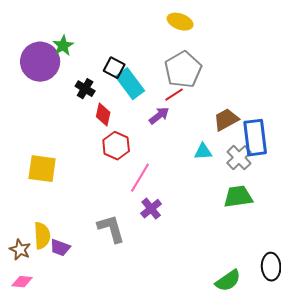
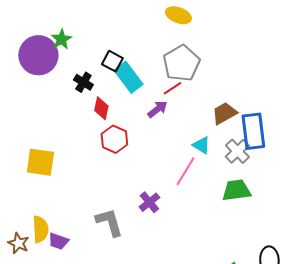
cyan triangle: (203, 152) -> (201, 145), turned 36
pink line: (140, 178) -> (185, 171), moved

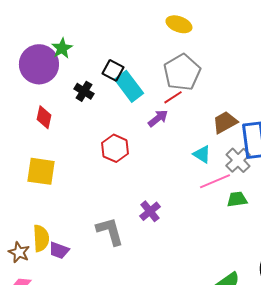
red diamond: (101, 108) -> (44, 117), moved
pink line: (185, 171) -> (215, 181), moved, turned 36
green trapezoid: (236, 190) -> (237, 199), size x0.7

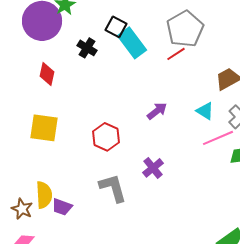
purple arrow: (158, 118) -> (157, 111), moved
red hexagon: (115, 148) -> (106, 137), moved

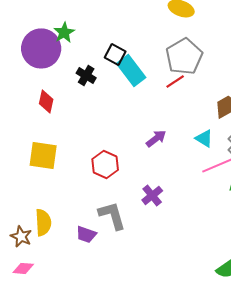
purple trapezoid: (62, 207) -> (86, 234), moved

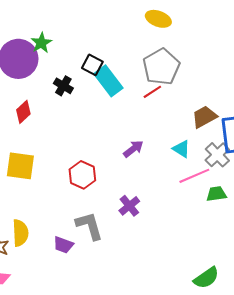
red diamond: (46, 101) -> (23, 112), turned 35

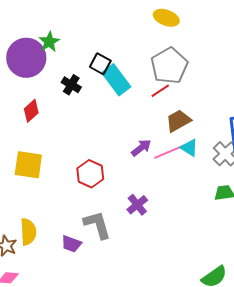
brown trapezoid: (204, 117) -> (178, 121), moved
pink line: (194, 176) -> (169, 152), moved

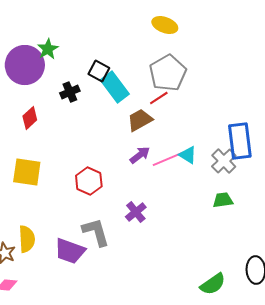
black cross: (71, 85) -> (70, 92), turned 36
brown trapezoid: (178, 121) -> (140, 120), moved
purple trapezoid: (71, 244) -> (70, 251), size x1.5

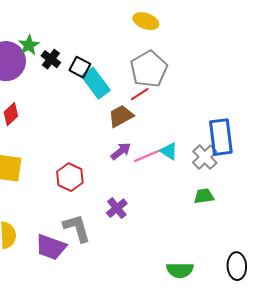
black cross: (70, 92) -> (51, 59), moved, turned -30
green semicircle: (213, 284) -> (180, 270), moved, turned 36

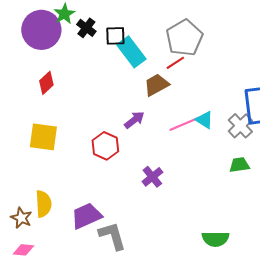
black square: (80, 67) -> (115, 36), turned -30
purple arrow: (121, 151) -> (134, 120), moved
gray L-shape: (77, 228) -> (112, 236), moved
purple trapezoid: (51, 247) -> (86, 216), turned 136

